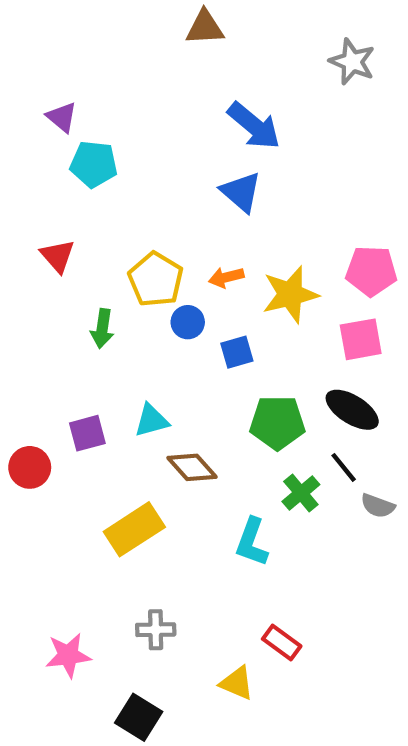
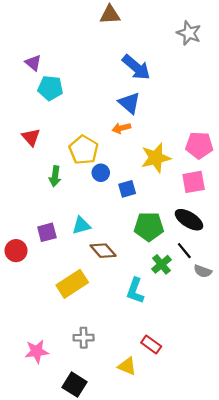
orange arrow: (226, 277) -> (121, 128), moved

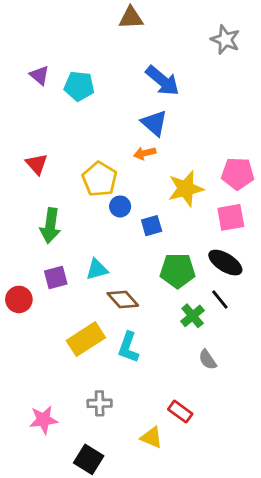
cyan pentagon: (50, 88) -> (79, 86), moved
green arrow: (55, 176) -> (50, 226), moved, size x1.4
gray semicircle: (203, 271) -> (208, 360), moved, turned 36
cyan L-shape: (135, 291) -> (128, 347), moved

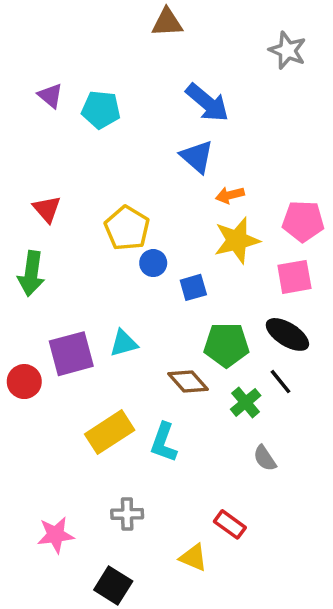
orange arrow: (145, 153) -> (230, 195), moved
green arrow: (50, 226) -> (31, 273), moved
purple square: (56, 278) -> (71, 354), size x1.5
brown diamond: (123, 299) -> (188, 382), moved

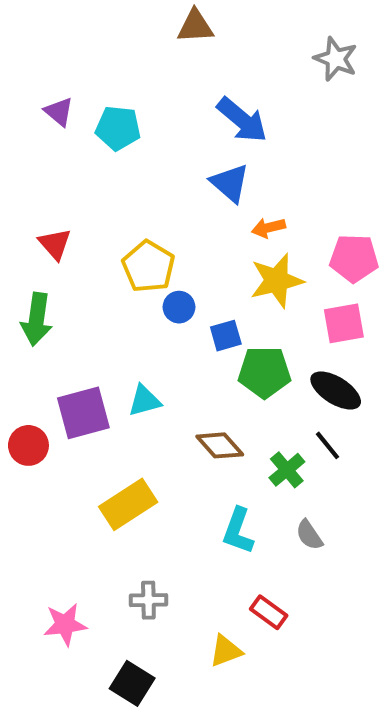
green pentagon: (226, 345) -> (264, 372), moved
cyan L-shape: (164, 443) -> (238, 531), moved
yellow triangle: (193, 558) -> (226, 651), turned -44

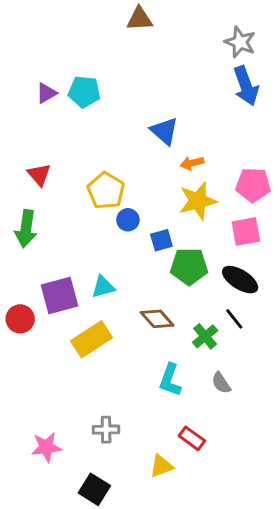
purple triangle: (59, 112) -> (46, 93), moved, turned 50
blue arrow: (242, 120) -> (246, 86), moved, turned 30
yellow rectangle: (128, 504) -> (91, 339), moved

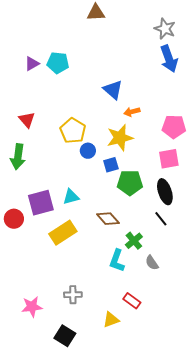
yellow star: (198, 201) -> (120, 138), moved
black ellipse: (240, 280) -> (165, 192), turned 40
green cross: (205, 336) -> (134, 241), moved

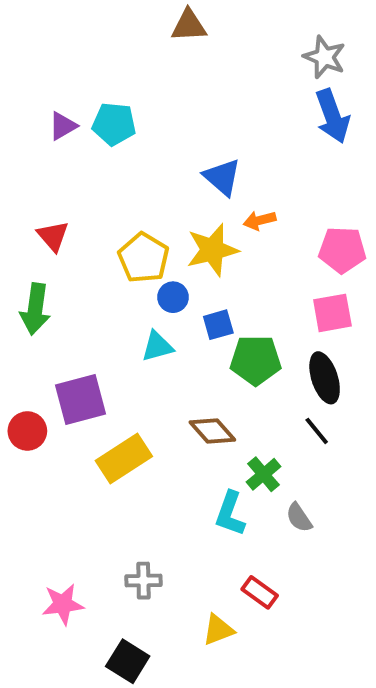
yellow star: (120, 138) -> (212, 250), moved
cyan triangle: (71, 197) -> (157, 346), moved

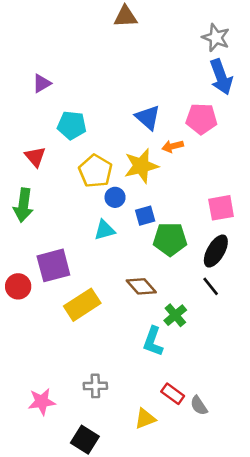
cyan pentagon: (114, 124) -> (72, 125), moved
pink pentagon: (342, 250) -> (201, 119), moved
black ellipse: (325, 378) -> (216, 251), turned 48
gray semicircle: (299, 518) -> (199, 406), moved

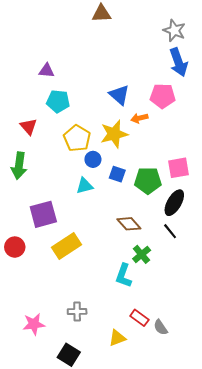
purple triangle: (42, 83) -> (46, 71), moved, turned 35
blue square: (145, 216) -> (117, 174), turned 35
green pentagon: (170, 239) -> (148, 180), moved
red circle: (18, 286) -> (15, 247), moved
brown diamond: (141, 286) -> (129, 224), moved

